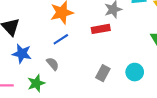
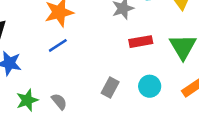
red rectangle: (101, 29) -> (141, 42), moved
gray semicircle: (53, 64) -> (59, 102), moved

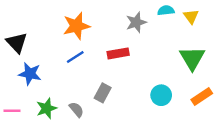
red rectangle: (141, 42) -> (118, 53), moved
gray rectangle: (110, 87) -> (103, 93), moved

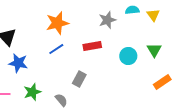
green triangle: (192, 58) -> (154, 50), size x0.7
cyan circle: (161, 95) -> (128, 56), moved
gray semicircle: (76, 110) -> (61, 100), moved

